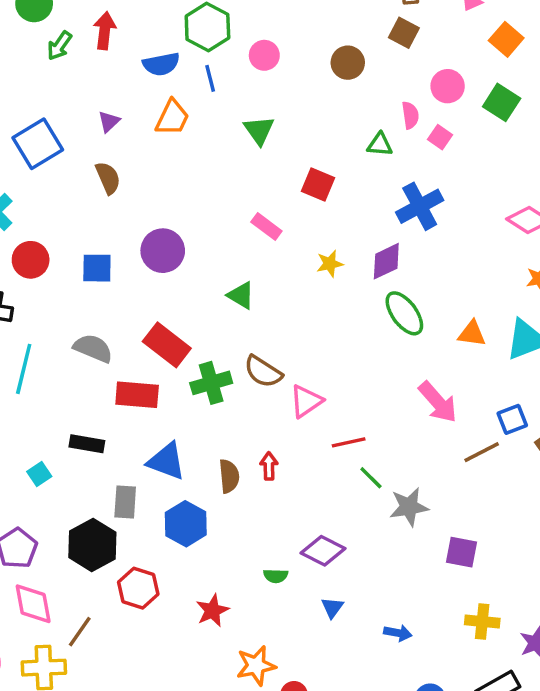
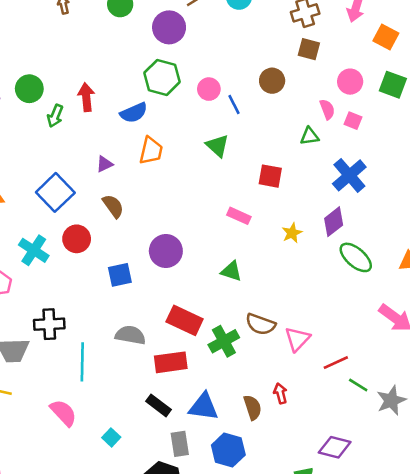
blue line: (210, 78) -> (234, 104), moved
purple triangle: (109, 122) -> (104, 164), turned 30
red circle: (31, 260) -> (77, 239), moved
black rectangle: (87, 444) -> (158, 405), moved, turned 40

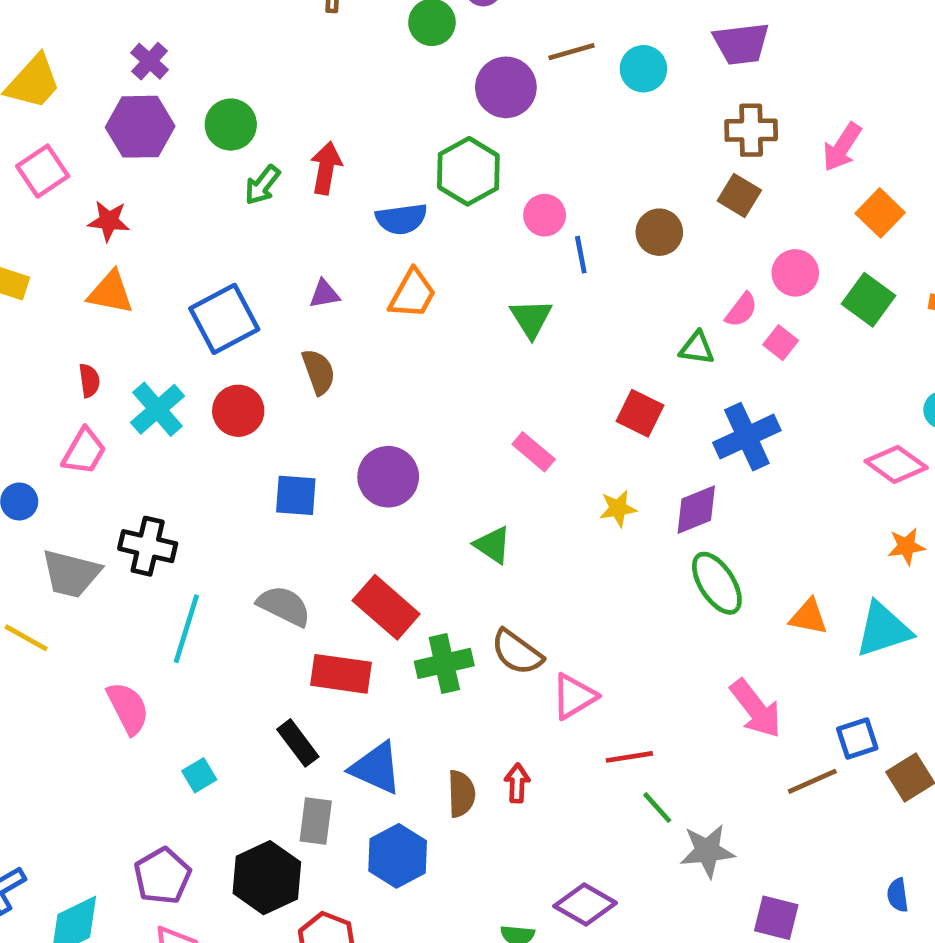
pink semicircle: (327, 109) -> (741, 310), turned 42
red square: (270, 176) -> (640, 413), moved

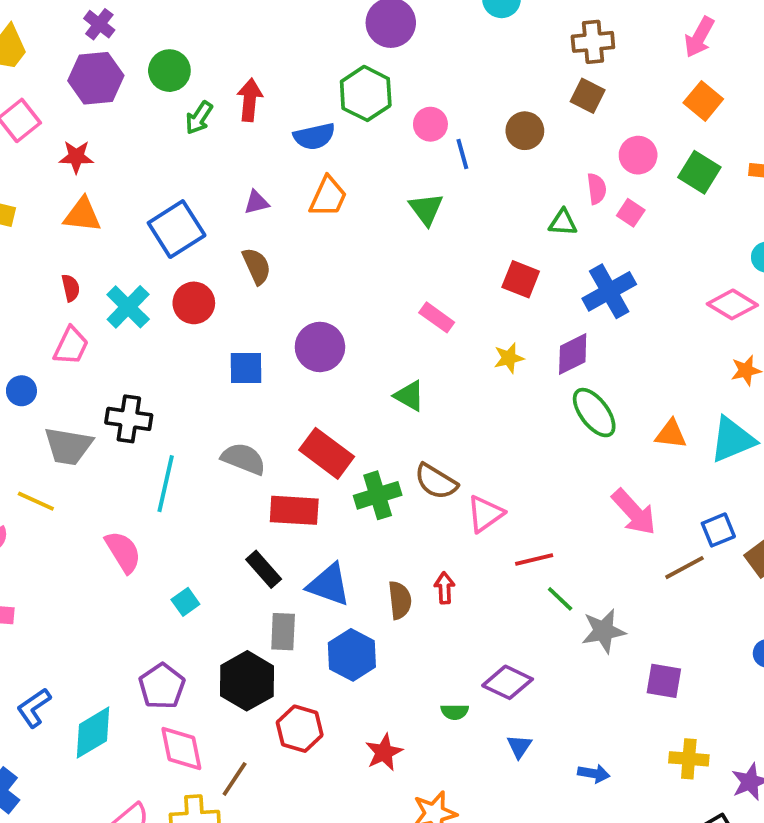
pink arrow: (842, 147) -> (699, 37), moved
pink semicircle: (741, 310) -> (597, 189), turned -40

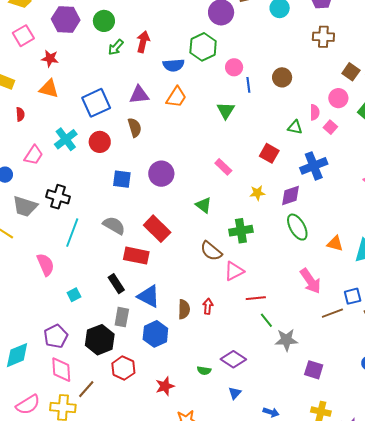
brown square: (588, 96) -> (351, 72), moved
purple triangle: (256, 202) -> (139, 95), size x1.5
red semicircle: (71, 288) -> (20, 114), moved
green cross: (378, 495) -> (241, 231), moved

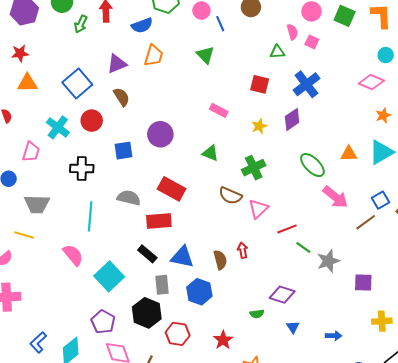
black cross: (58, 197) -> (82, 169), moved
green ellipse: (297, 227) -> (312, 165), moved
cyan square: (74, 295) -> (109, 276), size x2.0

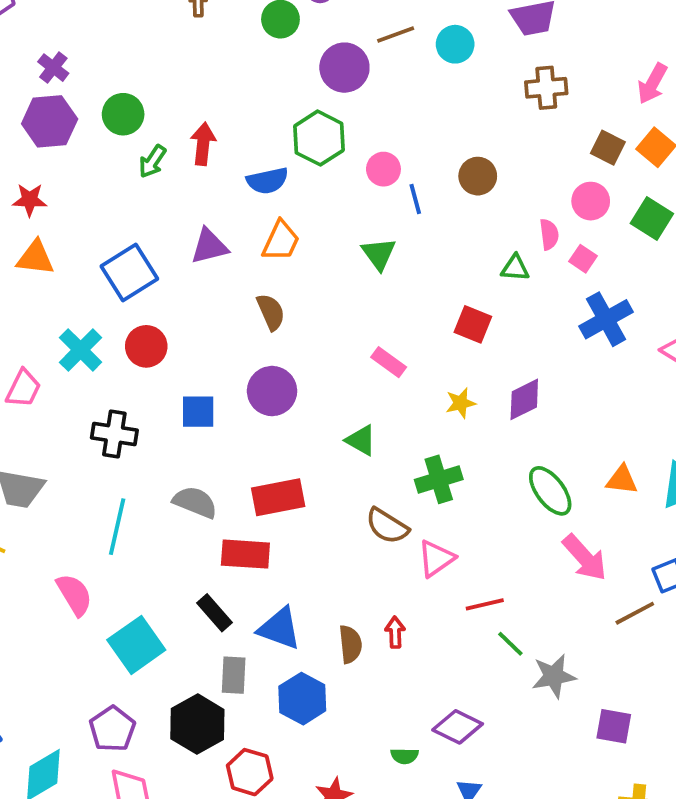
blue cross: (306, 84) -> (606, 319), moved
brown semicircle: (122, 97) -> (271, 312), moved
red rectangle: (172, 189) -> (278, 497), turned -48

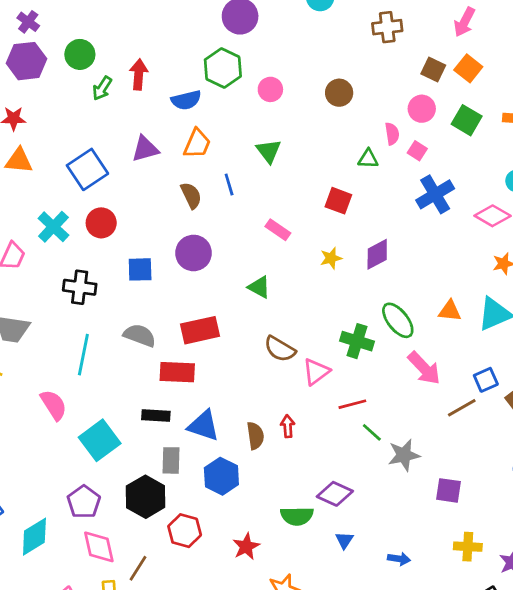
blue line: (415, 199) -> (229, 185), moved
green cross: (439, 479) -> (357, 341), moved, turned 36
black rectangle: (215, 613) -> (156, 415), turned -44
green semicircle: (405, 756) -> (297, 516), size x1.6

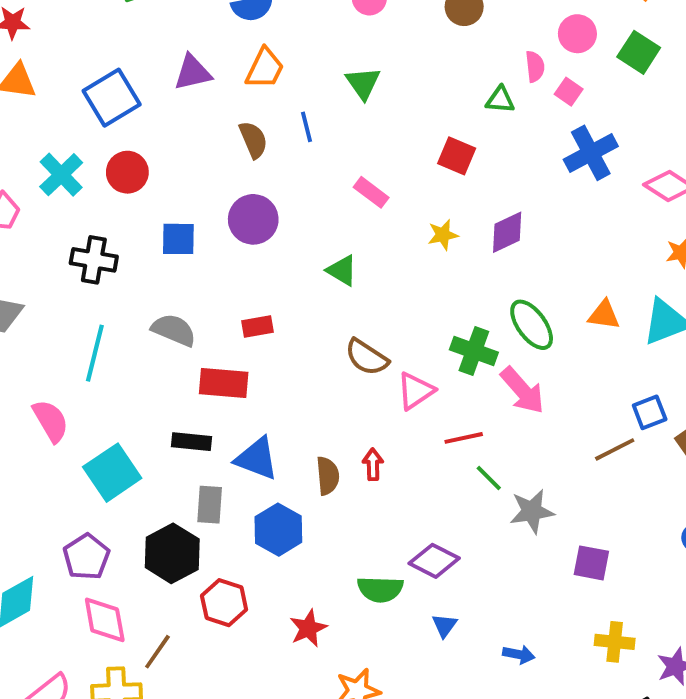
red rectangle: (200, 330) -> (258, 326), size x0.6
pink arrow: (424, 368) -> (522, 390), moved

